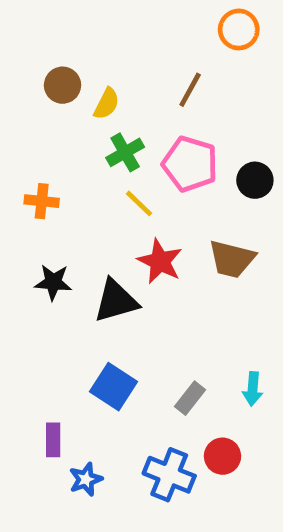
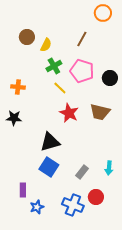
black star: (53, 282) -> (14, 118), moved
black triangle: (116, 301) -> (50, 142), moved

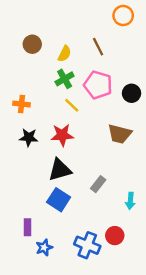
brown line: (82, 39) -> (98, 47), turned -56
yellow semicircle: (46, 45) -> (65, 54), moved
red star: (69, 113) -> (62, 135), moved, turned -30
black star: (14, 118) -> (29, 138), moved
gray rectangle: (82, 172) -> (98, 184), moved

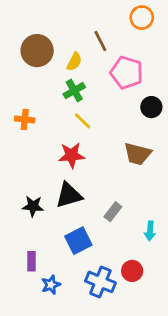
brown circle: (32, 44) -> (37, 51), size x1.5
brown line: (98, 47) -> (100, 41), moved
pink pentagon: (98, 85) -> (127, 73), moved
black star: (29, 138) -> (33, 206), moved
blue square: (59, 200) -> (78, 241), moved, turned 30

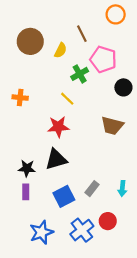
green cross: (74, 91) -> (80, 74), moved
gray rectangle: (113, 212) -> (92, 189), moved
purple rectangle: (32, 261) -> (26, 192), moved
blue cross: (100, 282) -> (82, 230), turned 30
blue star: (51, 285) -> (41, 232), size x1.5

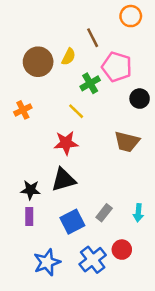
brown circle: (30, 41) -> (38, 62), moved
orange cross: (20, 98) -> (23, 110), turned -32

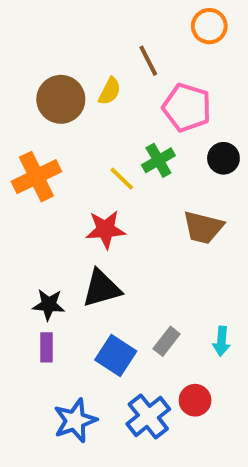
green cross: (90, 83) -> (158, 160), moved
orange cross: (23, 110) -> (36, 177), size x1.6
blue square: (72, 222) -> (116, 355), turned -30

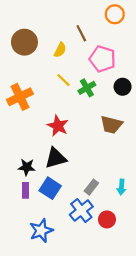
brown circle: (61, 99) -> (24, 42), moved
yellow line: (122, 179) -> (63, 80), moved
red star: (106, 229) -> (58, 126), turned 30
blue square: (116, 355) -> (50, 188), moved
blue cross: (148, 416) -> (81, 211), moved

